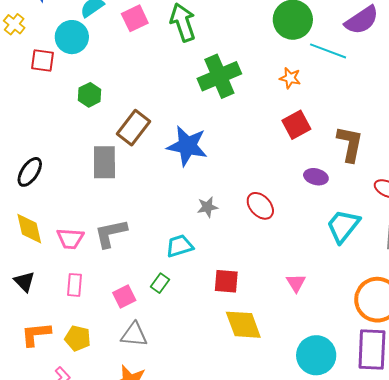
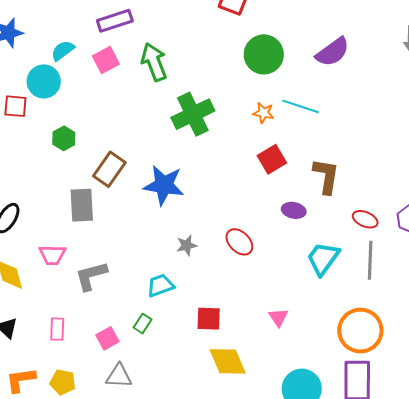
cyan line: (328, 51) -> (301, 106), moved
pink trapezoid: (70, 239) -> (52, 255), moved

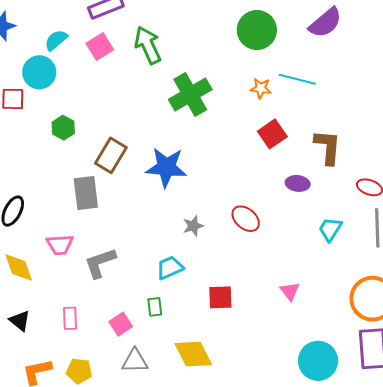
cyan trapezoid: (323, 258) -> (330, 229), size x0.7
green rectangle: (143, 324) -> (155, 307), turned -36
yellow diamond: (228, 361) -> (193, 354), moved

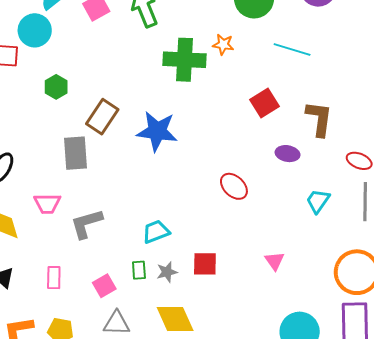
orange star: (261, 88) -> (223, 45), moved
green cross: (190, 94) -> (184, 60), turned 30
gray star: (193, 226) -> (167, 272), moved

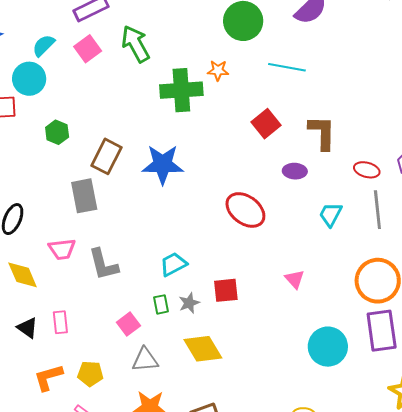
red ellipse: (234, 186) -> (245, 210), size x1.4
gray L-shape: (86, 224) -> (103, 264), turned -81
pink rectangle: (54, 278) -> (60, 322), moved

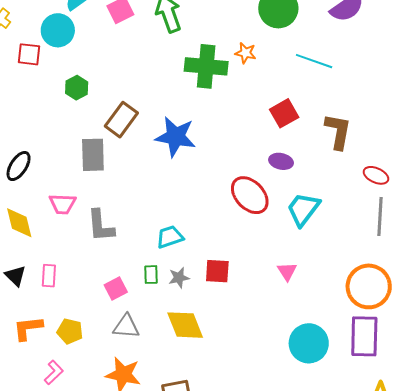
purple ellipse: (295, 171) -> (281, 161), moved
cyan trapezoid: (331, 214) -> (303, 209), moved, size x1.4

